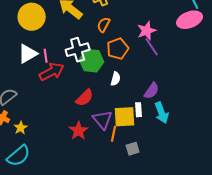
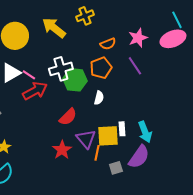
orange semicircle: (104, 25) -> (108, 44), moved, turned -140
pink star: (147, 31) -> (138, 38), moved
pink line: (46, 56) -> (29, 75), turned -48
purple semicircle: (152, 91) -> (139, 157), moved, size x1.4

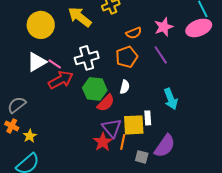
green hexagon: (75, 80) -> (95, 89), moved
red semicircle: (68, 117) -> (106, 103), moved
cyan arrow: (145, 132) -> (171, 99), moved
red star: (62, 150) -> (103, 142), moved
gray square: (116, 168) -> (142, 157), turned 32

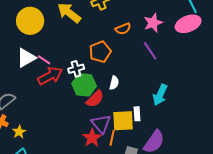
orange pentagon: (127, 57) -> (100, 52), moved
white cross: (87, 58) -> (76, 69), moved, size x0.7
cyan arrow: (171, 99) -> (160, 95), turned 45

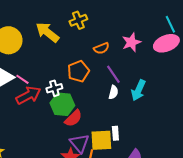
purple line: (150, 51) -> (113, 74), moved
white semicircle: (114, 83) -> (113, 92), moved
cyan arrow: (160, 95) -> (138, 90), moved

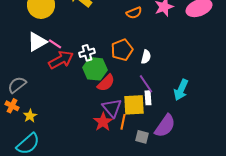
orange pentagon: (78, 71) -> (122, 50), moved
purple line: (113, 74) -> (146, 84), moved
cyan arrow: (138, 90) -> (181, 90), moved

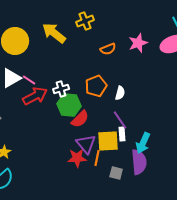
cyan arrow: (181, 90) -> (143, 143), moved
red star: (103, 122) -> (77, 158), turned 30
purple semicircle: (165, 126) -> (139, 162), turned -40

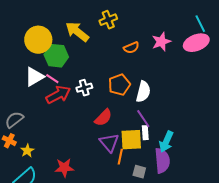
white semicircle: (120, 93) -> (143, 92), size x1.5
green hexagon: (69, 105) -> (56, 56), moved
red star: (77, 158) -> (64, 168), moved

